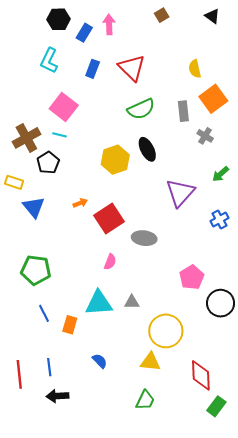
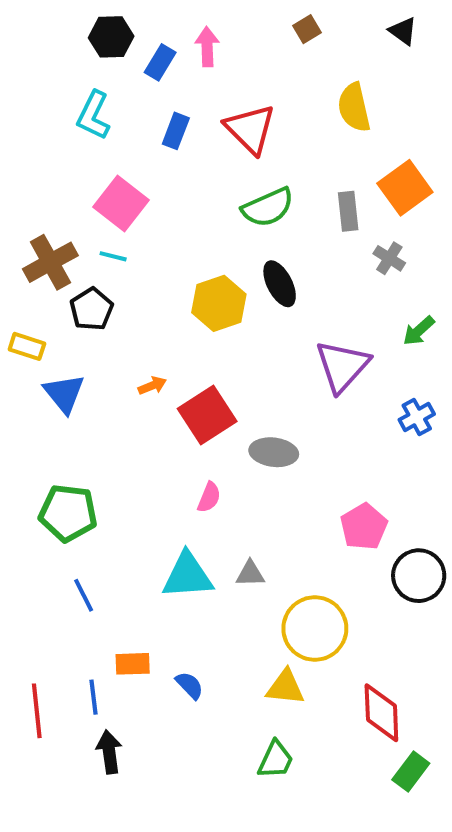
yellow semicircle: (195, 69) -> (354, 107), moved, size x1.4
orange rectangle: (70, 325) -> (133, 664), moved, turned 72
black arrow: (57, 396) -> (109, 752), turned 85

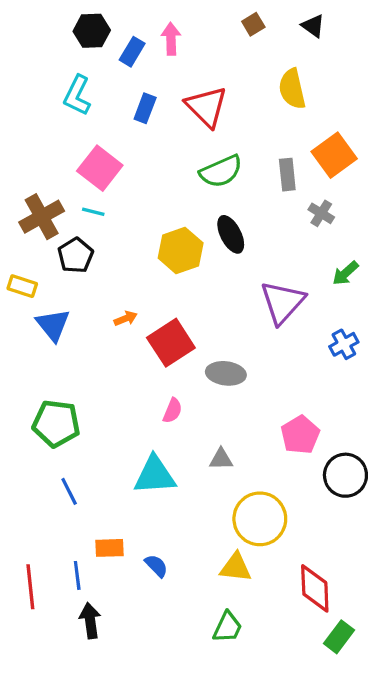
black triangle: (403, 31) -> (313, 26), moved
gray triangle: (250, 574) -> (221, 459), moved

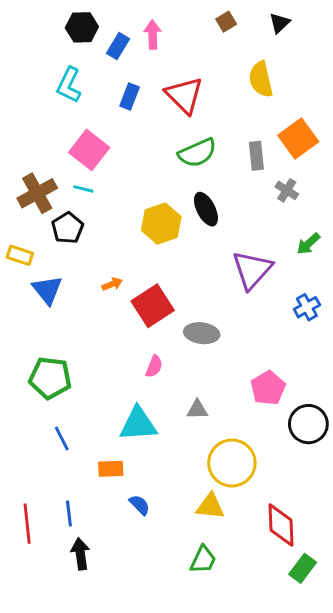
black triangle: (313, 26) -> (280, 23), turned 40
orange rectangle: (109, 548) -> (111, 469), moved

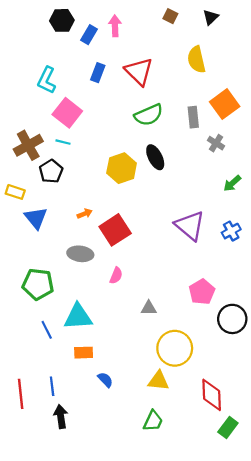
brown square: (226, 22) -> (170, 16), turned -32
cyan L-shape: (69, 85) -> (47, 80), moved
purple triangle: (252, 270) -> (190, 226), moved, turned -32
gray ellipse: (202, 333) -> (80, 254), moved
cyan triangle: (138, 424) -> (78, 317), moved

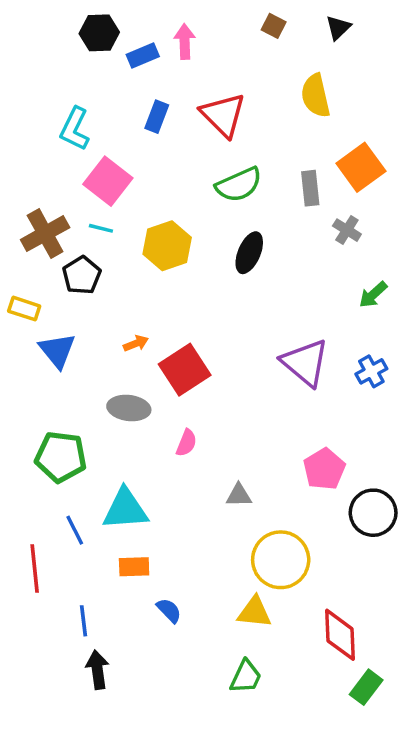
blue rectangle: (89, 35) -> (143, 56), turned 36
black ellipse: (155, 157) -> (249, 253), turned 50
yellow hexagon: (122, 168) -> (167, 246), moved
red line: (21, 394) -> (35, 569), moved

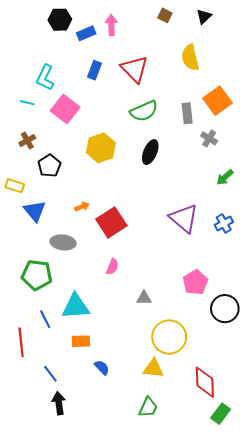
cyan line: (101, 228) -> (27, 103), moved
brown cross: (45, 234) -> (27, 141), size x0.6
gray ellipse: (129, 408) -> (63, 242), moved
blue line: (83, 621) -> (50, 374), turned -30

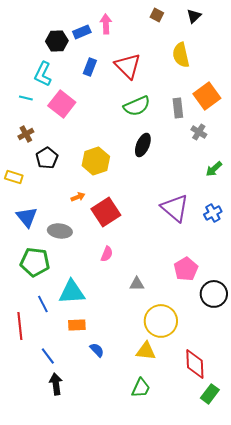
black hexagon: (60, 20) -> (57, 41), moved
yellow hexagon: (101, 148) -> (96, 161), moved
blue triangle: (35, 211) -> (27, 217), moved

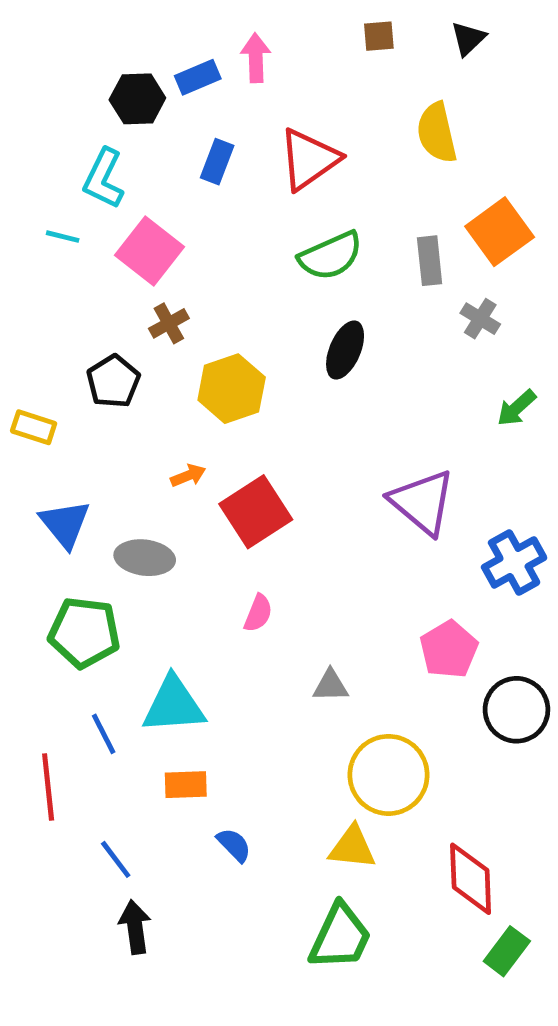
brown square: (157, 15) -> (379, 36), turned -32
red triangle: (128, 66) -> (309, 159), turned 40
brown cross: (26, 134) -> (169, 323), moved
blue cross: (213, 213) -> (514, 562), moved, size x1.4
green trapezoid: (141, 388) -> (340, 937), size x1.4

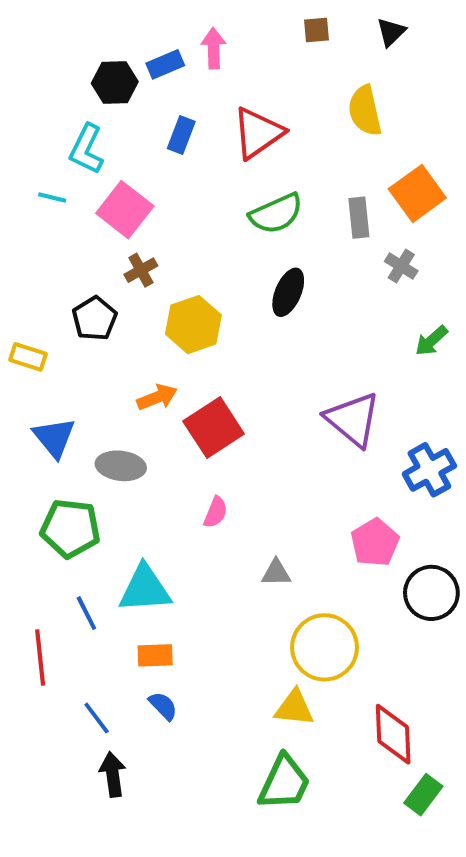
orange arrow: (188, 476) -> (157, 397), size x1.4
blue semicircle: (234, 845) -> (163, 706), moved

